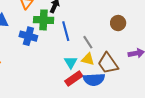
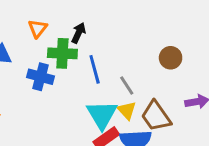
yellow triangle: (88, 59) -> (127, 110), turned 32
cyan triangle: (71, 62) -> (102, 115), size x1.6

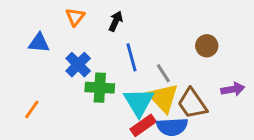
green cross: (62, 53) -> (100, 88), moved
blue cross: (41, 77) -> (78, 65), turned 30
yellow triangle: (127, 110) -> (163, 98), size x1.6

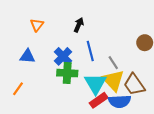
orange triangle: (75, 17) -> (37, 25), moved
blue triangle: (39, 43) -> (27, 56), moved
blue cross: (78, 65) -> (63, 56), moved

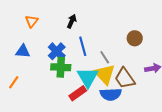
red rectangle: (99, 100) -> (78, 93), moved

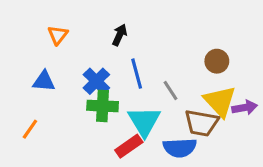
yellow triangle: (105, 74) -> (220, 101), moved
brown trapezoid: (125, 78) -> (201, 123), turned -45

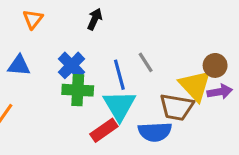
brown circle: (217, 61) -> (215, 65), moved
blue line: (137, 74) -> (119, 75), moved
gray line: (171, 91) -> (146, 62), moved

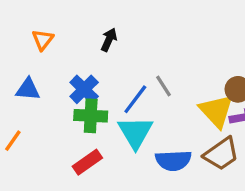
blue line: (119, 75) -> (135, 99), turned 52
brown trapezoid: (176, 107) -> (221, 154), moved, turned -45
red rectangle: (104, 130) -> (87, 162), moved

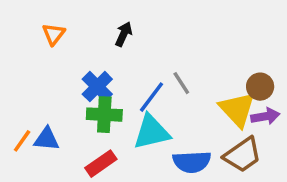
blue triangle: (28, 89) -> (47, 139), moved
cyan triangle: (135, 132) -> (152, 132), turned 48

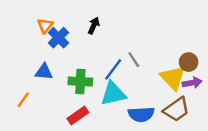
blue cross: (97, 87) -> (58, 38), moved
blue triangle: (47, 139) -> (44, 72), moved

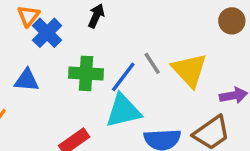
brown circle: (189, 62) -> (232, 21), moved
yellow triangle: (173, 78) -> (189, 70), moved
green cross: (80, 81) -> (86, 73), moved

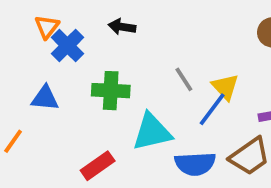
black arrow: (96, 16) -> (122, 27), turned -105
yellow triangle: (189, 70) -> (225, 87), size x0.7
blue line: (123, 77) -> (212, 109), moved

